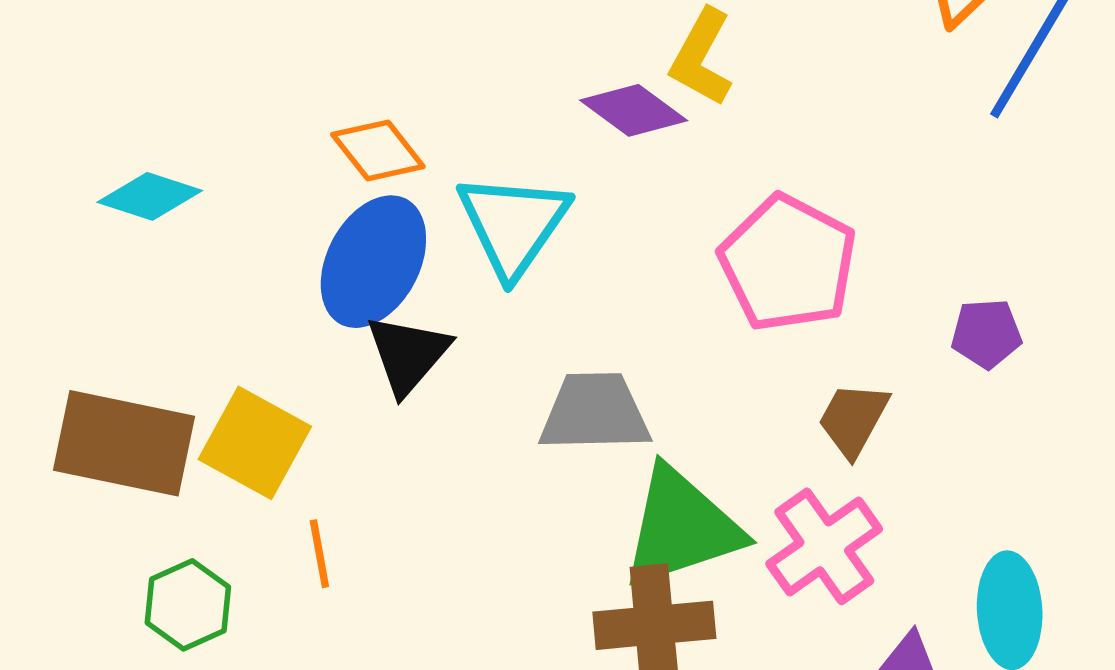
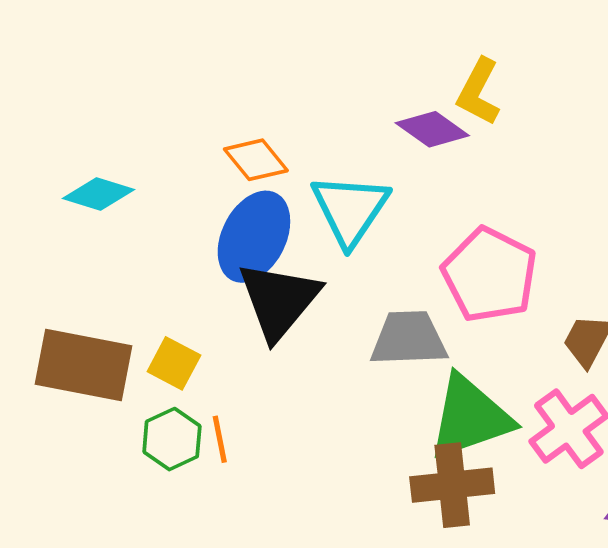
pink pentagon: (788, 263) -> (490, 275), moved
black triangle: (408, 354) -> (279, 300), size x1.4
yellow square: (255, 443) -> (174, 363), size x0.7
green hexagon: (188, 605) -> (172, 439), moved

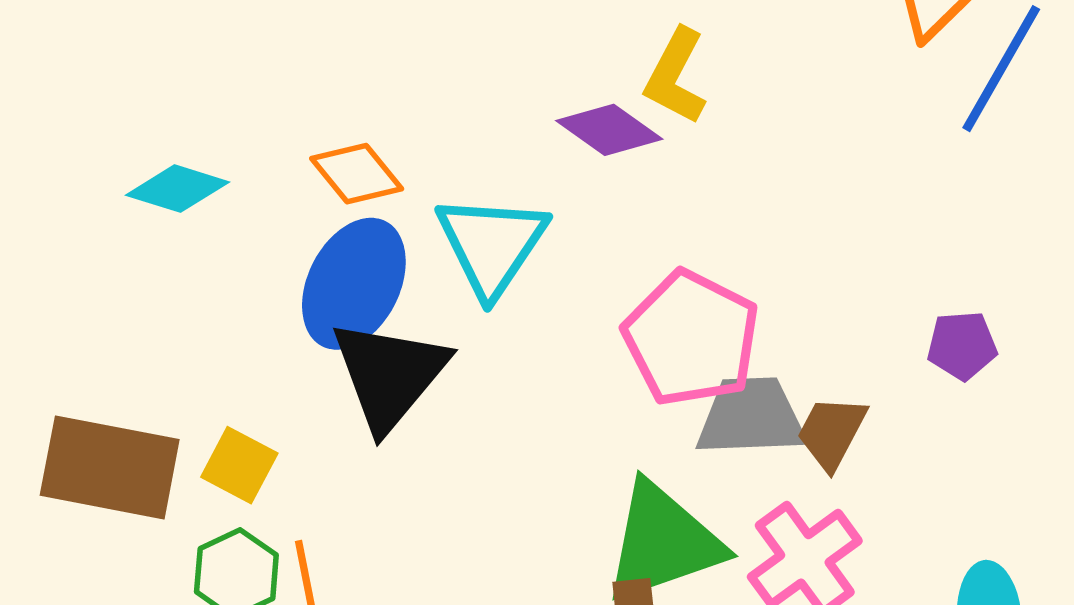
cyan diamond: (99, 194) -> (178, 189), moved
gray trapezoid: (409, 339) -> (751, 417), moved

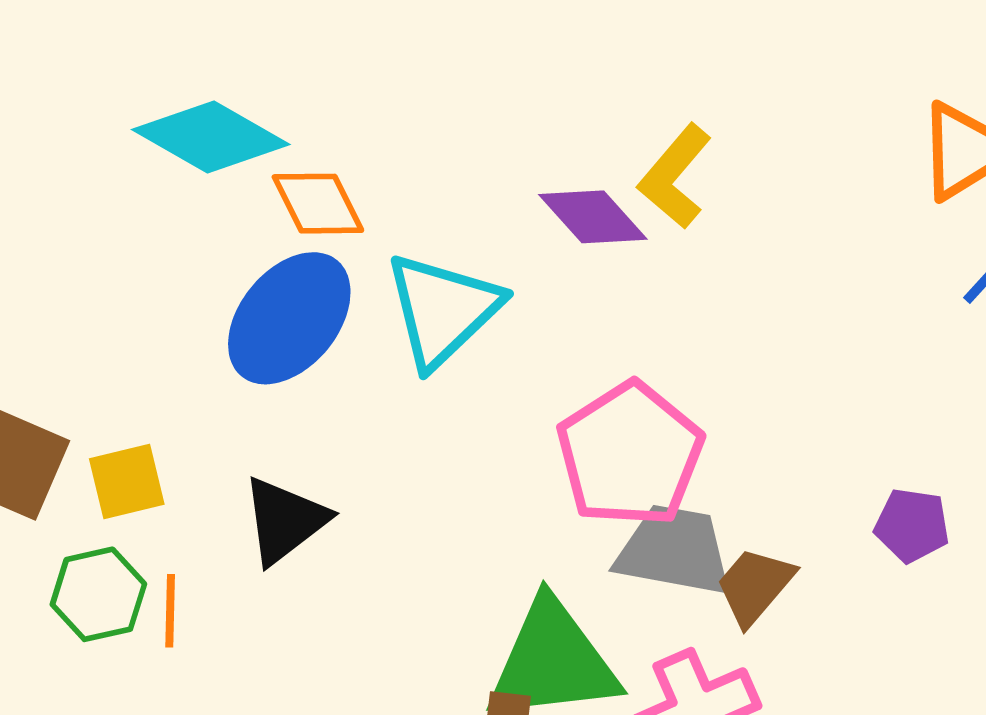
cyan diamond: (178, 189) -> (211, 137), moved, size x1.4
black triangle: (389, 375) -> (285, 520), moved, size x0.7
yellow square: (239, 465) -> (127, 481), turned 36

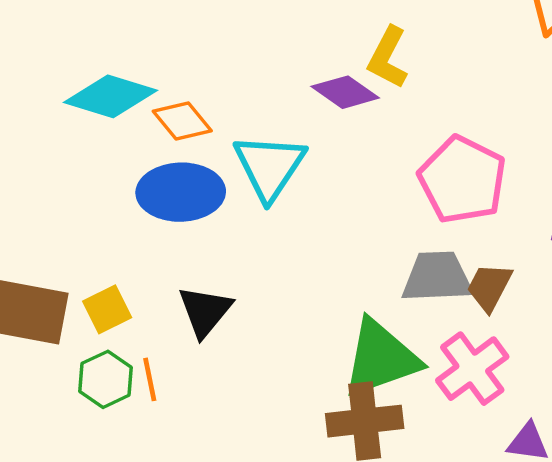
blue ellipse: (289, 318) -> (181, 192), turned 62
pink pentagon: (630, 454) -> (462, 180), moved

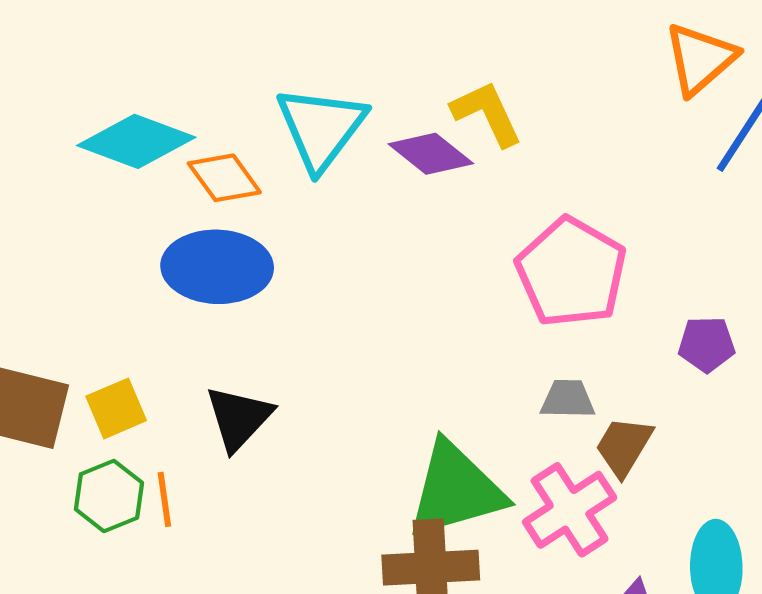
yellow L-shape: (388, 58) -> (487, 113), turned 124
cyan triangle: (269, 167) -> (321, 128), moved
gray trapezoid: (437, 277) -> (568, 399), moved, size x0.6
brown trapezoid: (489, 287) -> (624, 446), moved

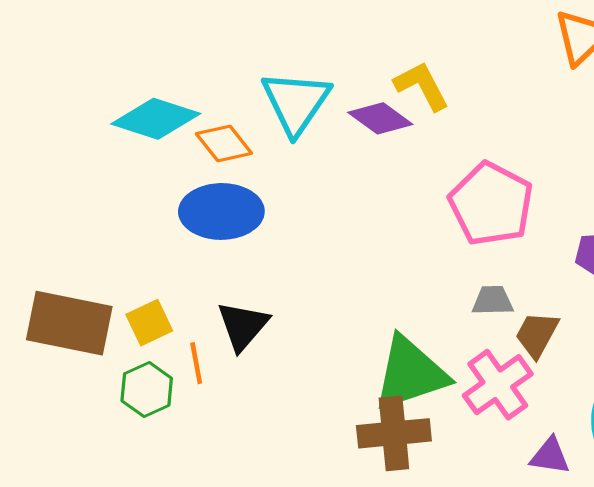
orange line: (164, 499) -> (196, 363), moved

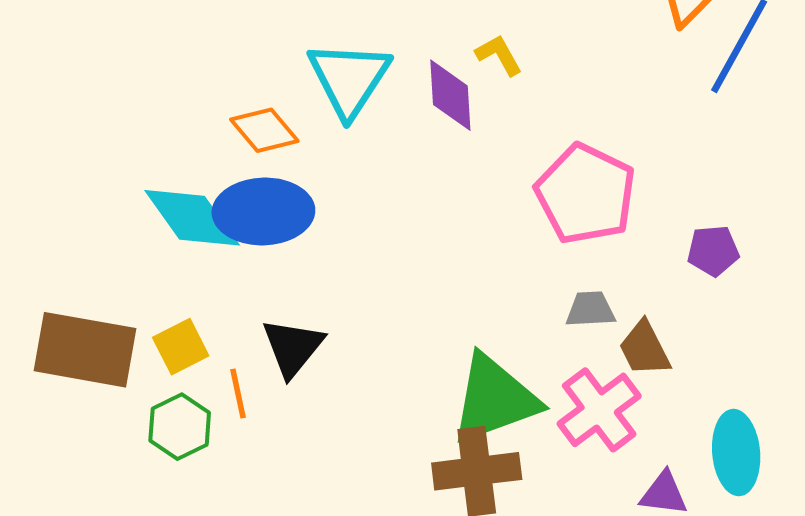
yellow L-shape: (422, 86) -> (499, 55), size x0.7
purple diamond: (380, 118) -> (450, 95), turned 52
cyan diamond: (156, 119) -> (192, 218), moved, turned 38
brown trapezoid: (537, 335) -> (644, 349), turned -54

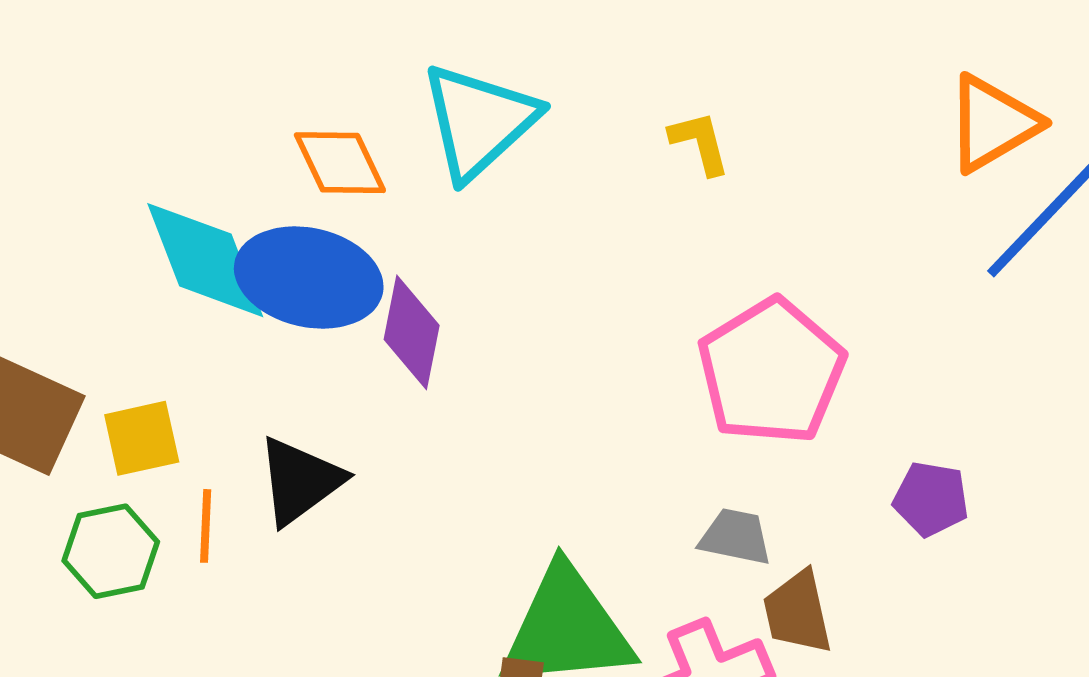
purple diamond: (450, 95) -> (412, 332), moved

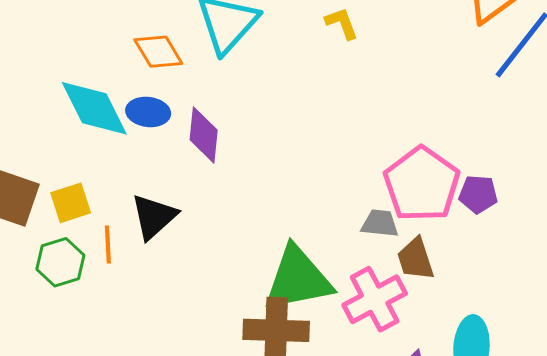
blue ellipse: (309, 278) -> (148, 112), size x0.6
pink pentagon: (771, 372) -> (422, 184), moved

